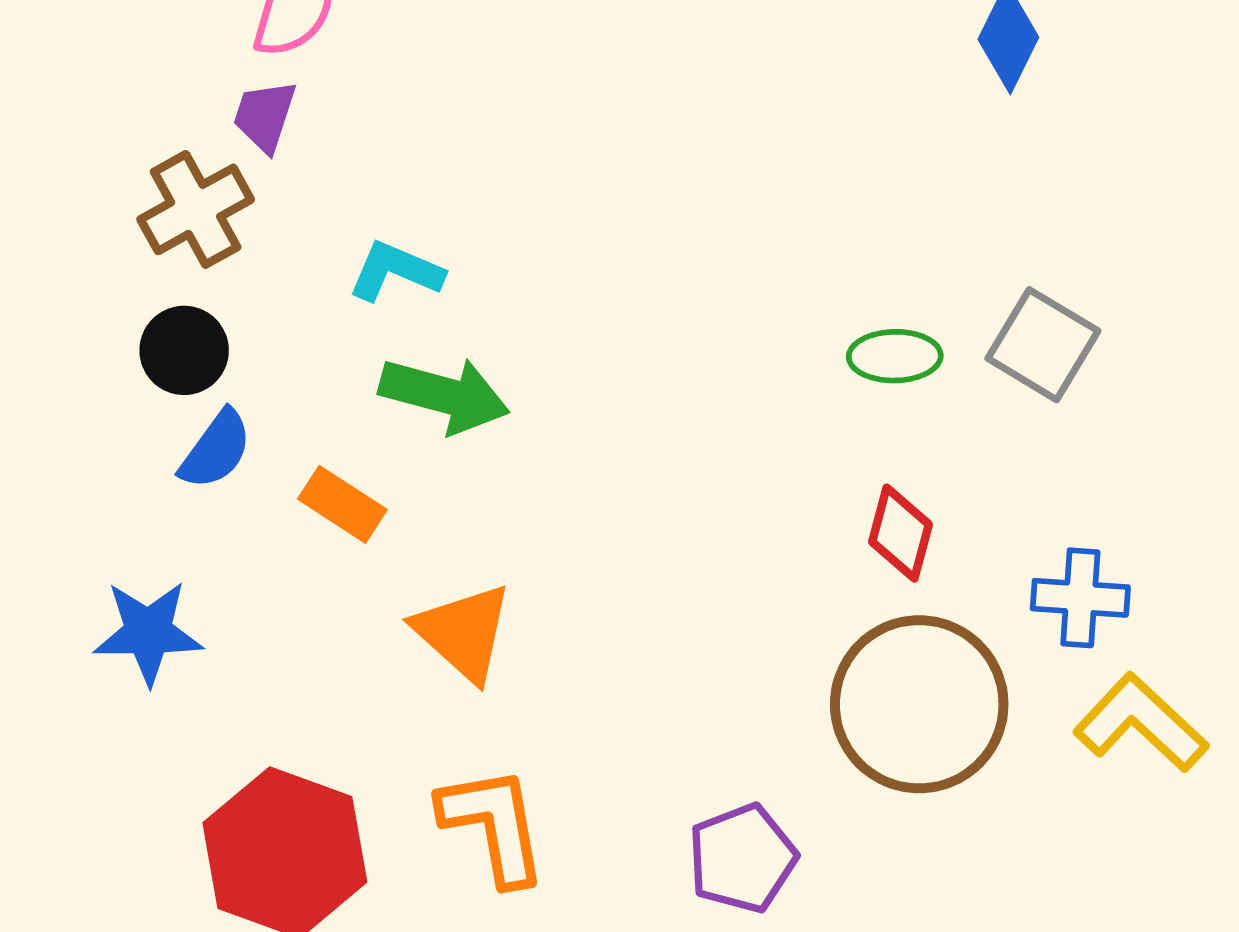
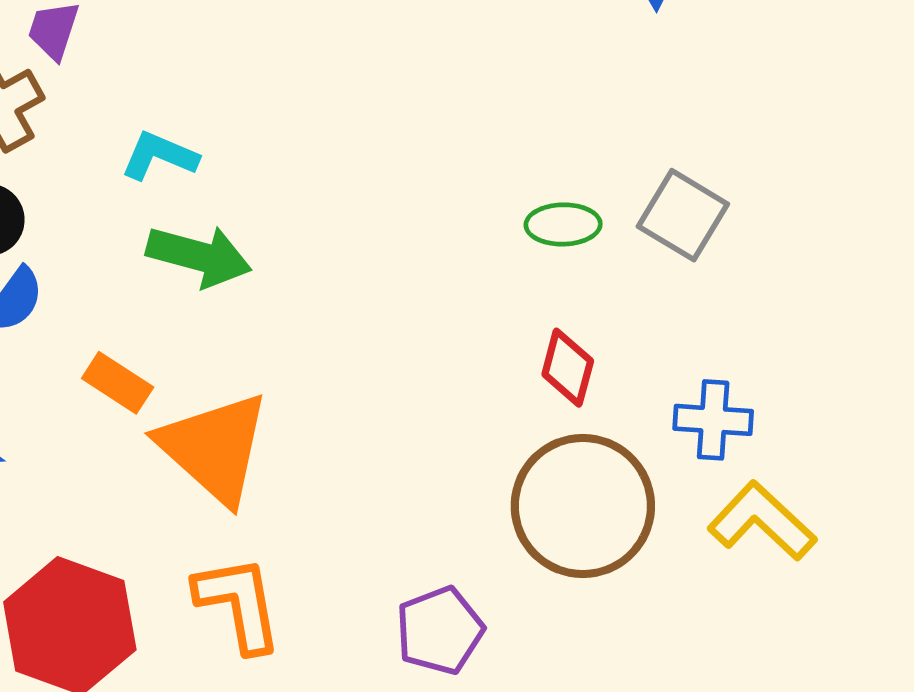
orange rectangle: (342, 504) -> (118, 383), moved
orange triangle: (463, 632) -> (214, 448), size x1.4

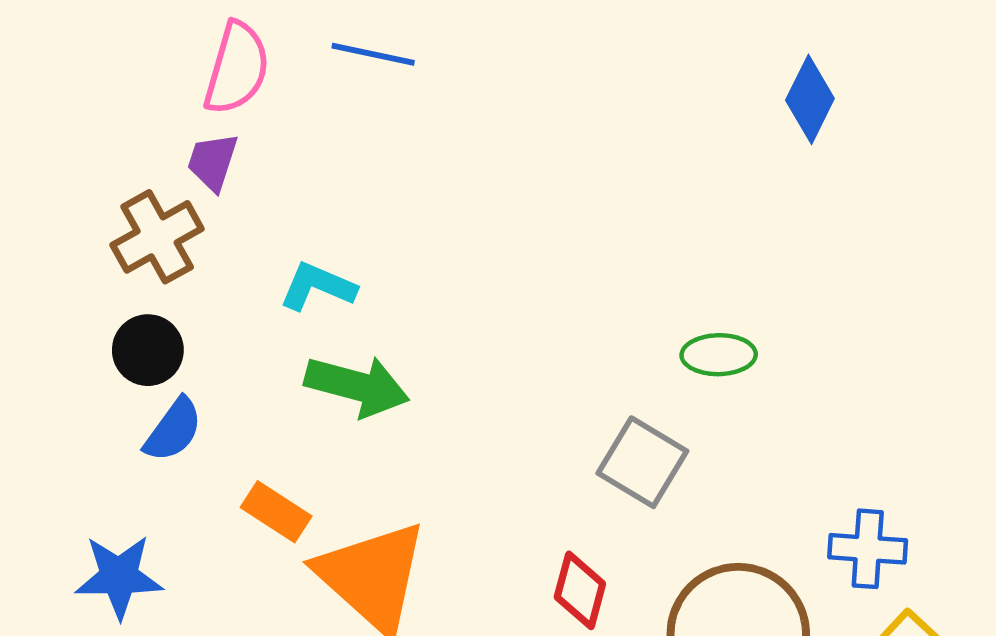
gray square: (683, 215) -> (642, 462), moved
red diamond: (568, 368) -> (580, 590), moved

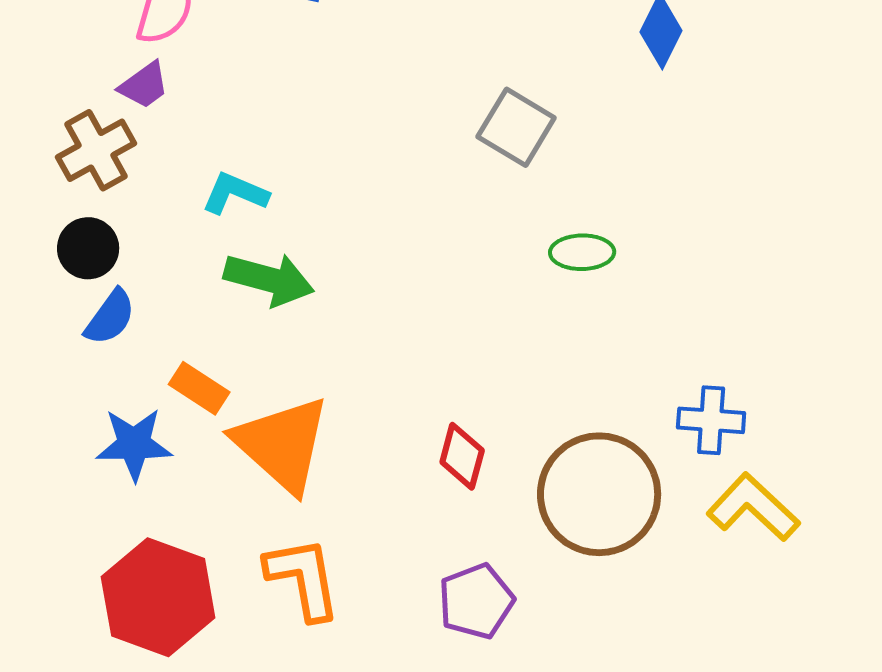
purple trapezoid: (213, 162) -> (144, 85), turned -144
gray square: (642, 462) -> (516, 127), moved
blue star: (119, 577) -> (134, 444), moved

